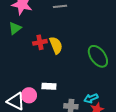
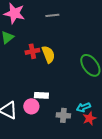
pink circle: (29, 95) -> (31, 106), moved

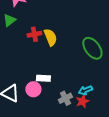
gray cross: (63, 115) -> (65, 98), turned -32
red star: (89, 118) -> (82, 101), moved

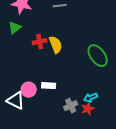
pink circle: (33, 89) -> (29, 90), moved

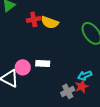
yellow semicircle: (56, 45) -> (50, 22), turned 132
gray cross: (71, 106) -> (68, 91), moved

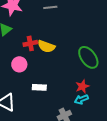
pink circle: (23, 67) -> (19, 64), moved
red star: (82, 86) -> (82, 86), moved

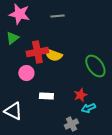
red cross: (30, 43) -> (37, 52), size x1.5
red star: (82, 86) -> (80, 95), moved

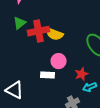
green triangle: (12, 38) -> (20, 23), moved
pink circle: (26, 73) -> (58, 61), moved

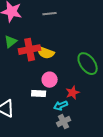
cyan arrow: (90, 87) -> (61, 106), moved

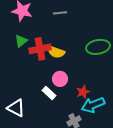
green ellipse: (88, 64) -> (98, 47), moved, turned -65
white rectangle: (39, 94) -> (49, 93), turned 40
cyan arrow: (61, 106) -> (93, 105), moved, size x1.6

